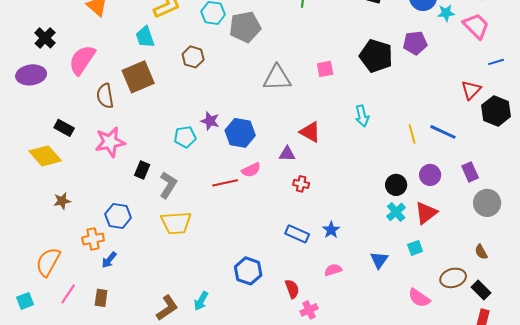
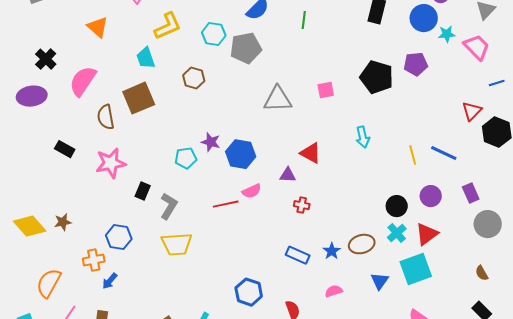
yellow diamond: (45, 156) -> (30, 226), moved
cyan square: (415, 248) -> (416, 269), size x2.0
brown ellipse: (453, 278) -> (362, 244), moved

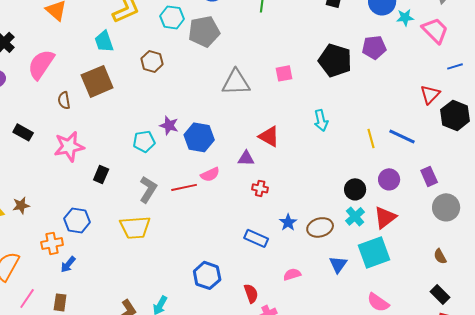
brown semicircle: (106, 117) -> (64, 100), size x0.7
gray L-shape: (169, 206) -> (148, 189), moved
blue star: (332, 251) -> (288, 222), moved

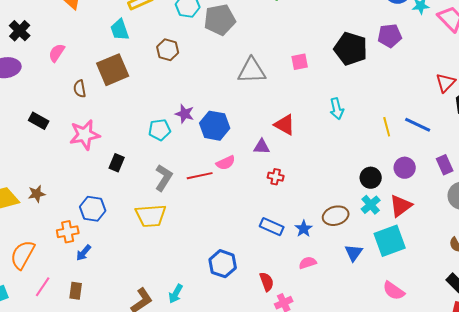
pink semicircle: (41, 64) -> (57, 53), size x0.6
blue star: (288, 222) -> (304, 229), moved

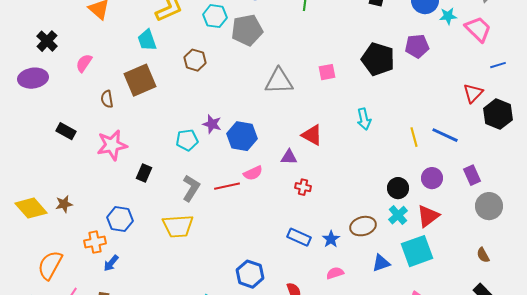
blue triangle: (354, 253) -> (381, 263), turned 36

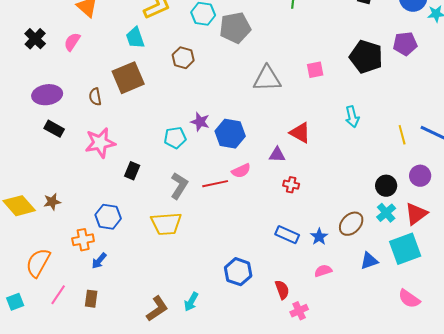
pink semicircle: (84, 63) -> (72, 42), moved
purple ellipse: (33, 78) -> (47, 95), moved
brown ellipse: (363, 226) -> (351, 224), turned -30

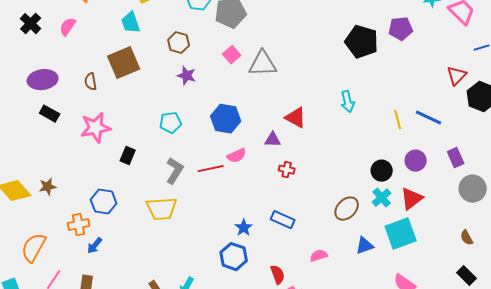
pink square: (315, 70) -> (232, 55), moved, turned -30
purple star: (200, 122) -> (187, 76), moved
blue star: (319, 237) -> (244, 228), moved

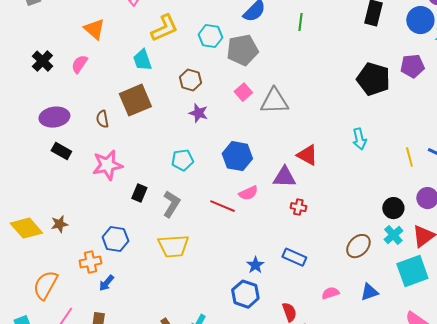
purple triangle: (273, 140) -> (284, 177), size x1.4
red line: (211, 169) -> (222, 206), turned 35
gray L-shape: (175, 171) -> (171, 204), moved
blue triangle: (365, 246) -> (369, 292), moved

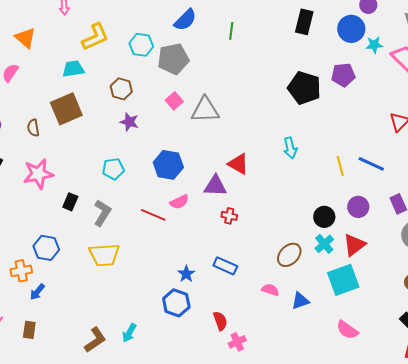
cyan trapezoid: (142, 60) -> (73, 69), turned 100
pink semicircle: (330, 293) -> (270, 290), moved, turned 36

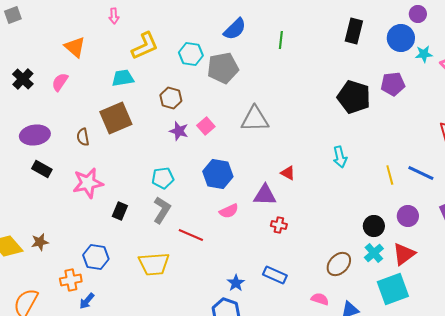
pink square: (174, 101) -> (206, 126), moved
red triangle: (238, 164) -> (288, 173), size x0.7
gray L-shape: (102, 213) -> (162, 210), moved
red line: (153, 215) -> (191, 235), moved

